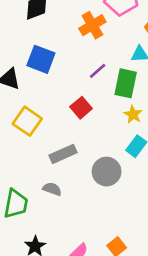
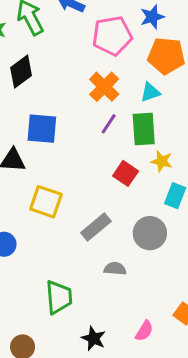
orange cross: (92, 25) -> (104, 87), moved
red square: (81, 108) -> (126, 173), moved
gray semicircle: (52, 189) -> (115, 269), moved

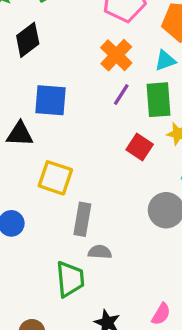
gray rectangle: (96, 227) -> (82, 219), moved, turned -40
gray semicircle: (115, 269) -> (100, 252), moved

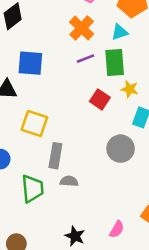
purple line: (121, 94) -> (86, 59), turned 36
green trapezoid: (70, 279) -> (32, 189), moved

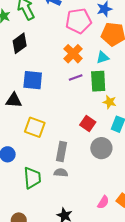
red square: (100, 99) -> (88, 123), moved
gray rectangle: (55, 156) -> (62, 151), moved
pink semicircle: (117, 229) -> (103, 202), moved

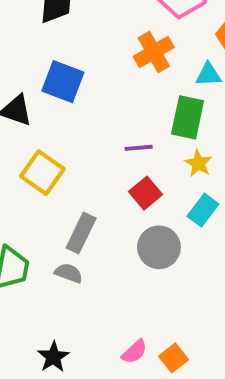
purple line: (76, 78) -> (139, 148), moved

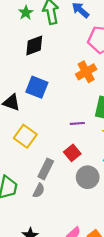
red square: (146, 193) -> (72, 153), moved
gray semicircle: (69, 273) -> (39, 191), turned 96

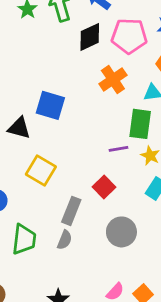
black diamond: (34, 46) -> (90, 37), moved
purple line: (77, 123) -> (118, 149), moved
gray circle: (88, 177) -> (121, 232), moved

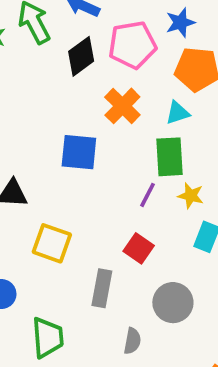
blue square: (50, 105) -> (79, 152), moved
purple line: (118, 149) -> (148, 195), turned -42
gray semicircle: (65, 240) -> (132, 341), moved

